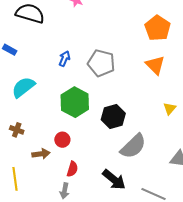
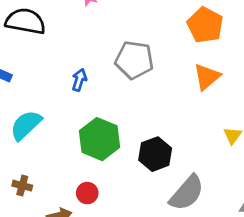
gray pentagon: (101, 63) -> (134, 60), moved
orange triangle: (155, 65) -> (207, 77), turned 40

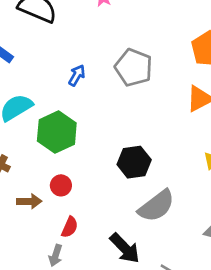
green hexagon: (100, 139) -> (57, 132), moved

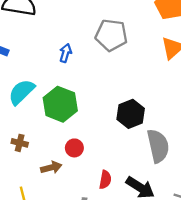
gray semicircle: (156, 206) -> (158, 146), turned -52
red semicircle: (70, 227) -> (105, 180), moved

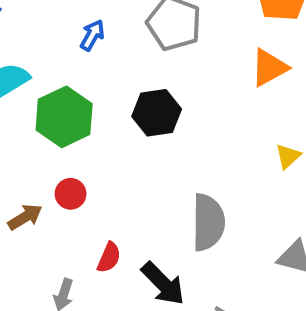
black hexagon: (131, 114) -> (157, 113), moved
brown arrow: (51, 168) -> (25, 217), turned -30

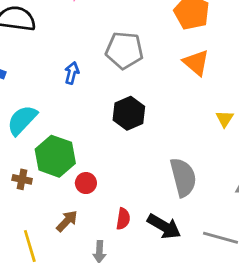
orange triangle: (269, 68) -> (196, 63), turned -36
green hexagon: (64, 117) -> (55, 156), moved
brown arrow: (25, 217) -> (67, 221), moved

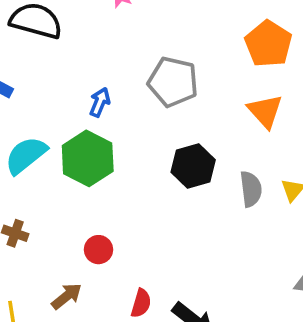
black hexagon: (129, 113) -> (193, 166), moved
green hexagon: (55, 156) -> (88, 158), moved
gray semicircle: (183, 177) -> (251, 189), moved, size x0.7

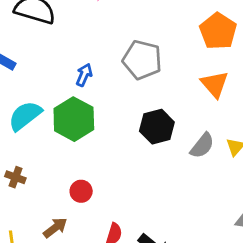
gray semicircle: (251, 189) -> (202, 146), turned 44

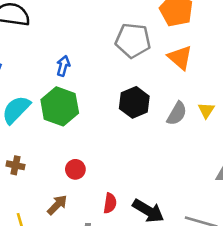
gray pentagon: (142, 60) -> (133, 40), moved

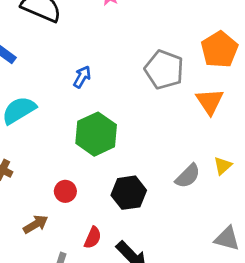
black hexagon: (134, 102) -> (129, 193), moved
green hexagon: (60, 106) -> (96, 134), moved
gray semicircle: (177, 113) -> (188, 176), moved

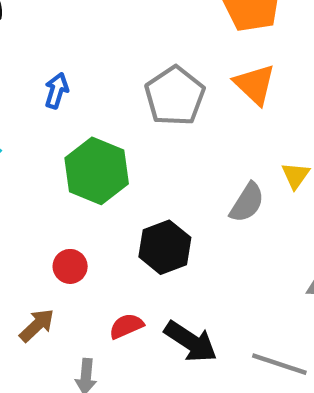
gray pentagon: (164, 70) -> (175, 96), moved, turned 30
red semicircle: (93, 238) -> (126, 326), turned -125

